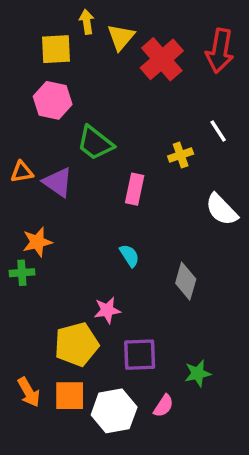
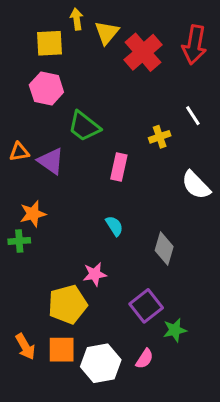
purple square: (140, 355) -> (146, 306), moved, turned -36

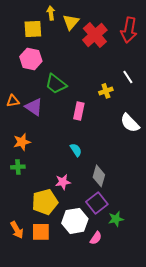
green cross: (19, 241) -> (18, 167), moved
gray diamond: (164, 249) -> (99, 176), moved
white hexagon: (101, 363) -> (75, 221), moved

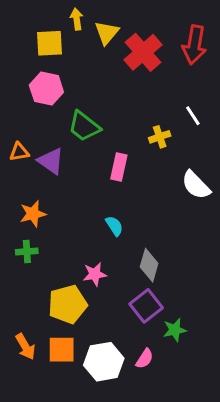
white hexagon: (75, 221) -> (104, 362), moved

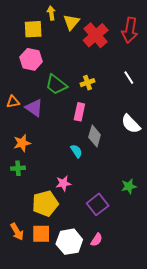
yellow cross: (160, 137) -> (87, 83), moved
gray diamond: (149, 265) -> (95, 136), moved
green star: (175, 330) -> (129, 186), moved

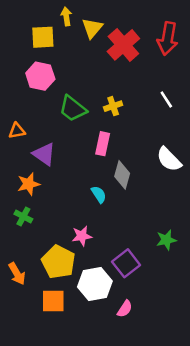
purple triangle: (34, 108) -> (44, 154), moved
green cross: (18, 168) -> (23, 216), turned 32
yellow pentagon: (45, 203) -> (58, 262), turned -30
orange arrow: (17, 232) -> (17, 274), moved
white hexagon: (69, 242) -> (95, 284), moved

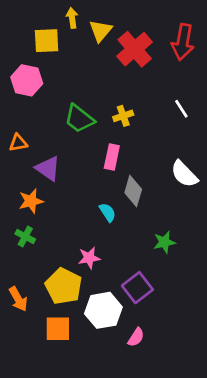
pink hexagon: (40, 76) -> (27, 80), moved
green star: (166, 240) -> (164, 242), moved

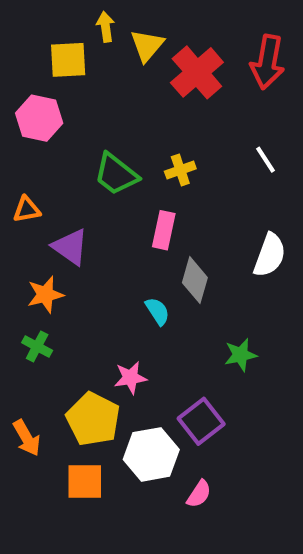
white semicircle: (184, 174) -> (270, 255), turned -116

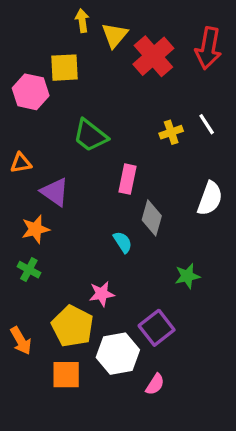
yellow square: (68, 60) -> (64, 68), moved
yellow cross: (180, 170) -> (171, 132), moved

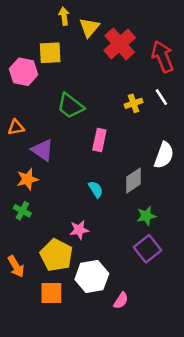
red arrow: (208, 48) -> (163, 57), moved, turned 148
gray diamond: (152, 218) -> (134, 180), moved, turned 40
purple square: (157, 328) -> (147, 249), moved

